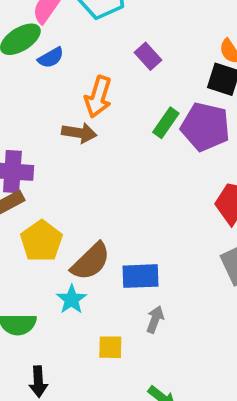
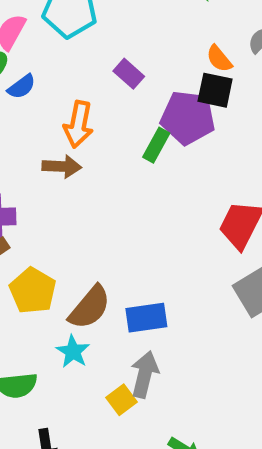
purple pentagon: (205, 127) -> (188, 118), moved
gray arrow: (155, 319) -> (145, 374), moved, size x1.5
yellow square: (110, 347) -> (121, 400), turned -32

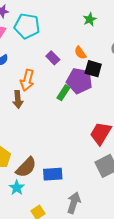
orange semicircle: (219, 59) -> (80, 53), moved
brown arrow: (62, 166) -> (18, 100), turned 78
gray arrow: (145, 374) -> (74, 203), moved

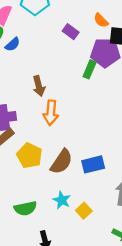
orange arrow: (27, 80) -> (51, 113), moved
cyan star: (17, 188) -> (62, 200), moved

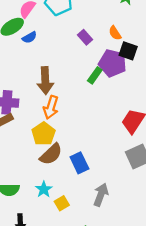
brown arrow: (39, 86) -> (45, 81), size x1.4
yellow pentagon: (29, 156) -> (44, 134), moved
blue rectangle: (93, 164) -> (79, 163), turned 66

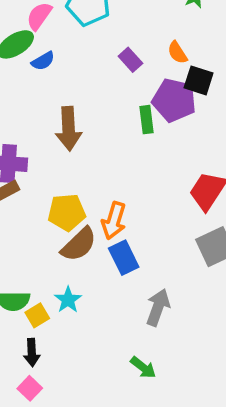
green rectangle: (95, 75) -> (147, 120), turned -42
orange arrow: (51, 107) -> (114, 221), moved
yellow pentagon: (44, 134) -> (67, 212), turned 30
yellow square: (62, 203) -> (37, 315), moved

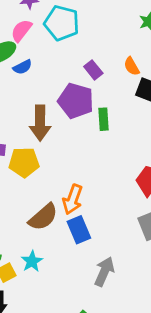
purple pentagon: (174, 100) -> (76, 101), moved
yellow pentagon: (67, 212) -> (24, 162), moved

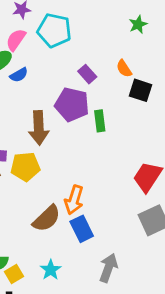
cyan star: (32, 261) -> (51, 270), moved

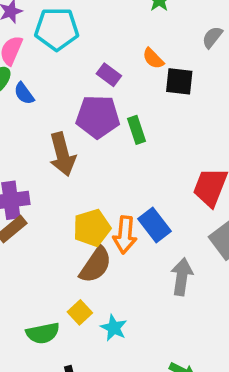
blue semicircle: (19, 75) -> (24, 93), turned 96
yellow pentagon: (25, 167) -> (92, 228), moved
blue rectangle: (82, 229) -> (154, 225), moved
gray arrow: (108, 268) -> (182, 277), moved
yellow square: (14, 274) -> (80, 312), moved

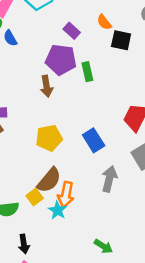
brown arrow: (62, 154) -> (46, 86), moved, size x0.7
orange arrow: (125, 235) -> (66, 195), moved
brown semicircle: (96, 265) -> (49, 180), moved

